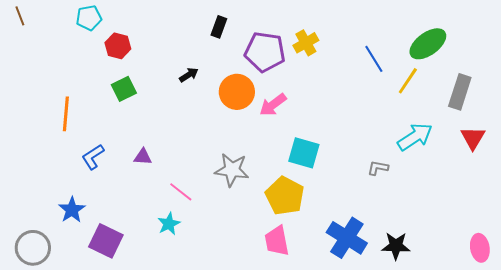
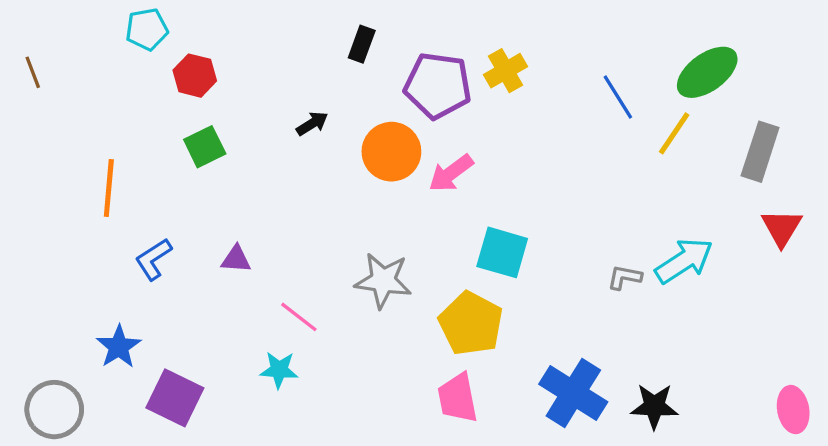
brown line: (20, 16) -> (33, 72), moved
cyan arrow: (415, 137) -> (684, 261), moved
cyan star: (169, 224) -> (279, 370), turned 30

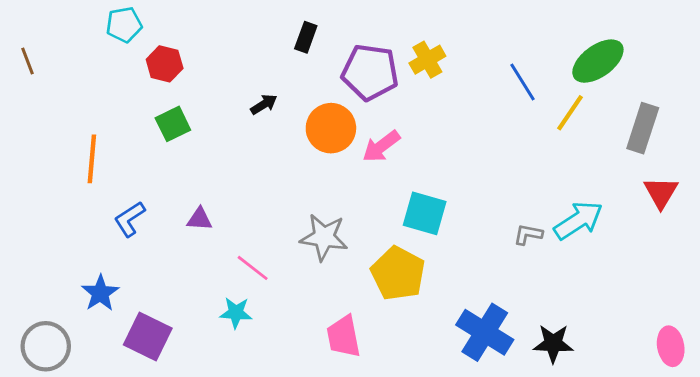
pink trapezoid: (458, 398) -> (344, 336), moved

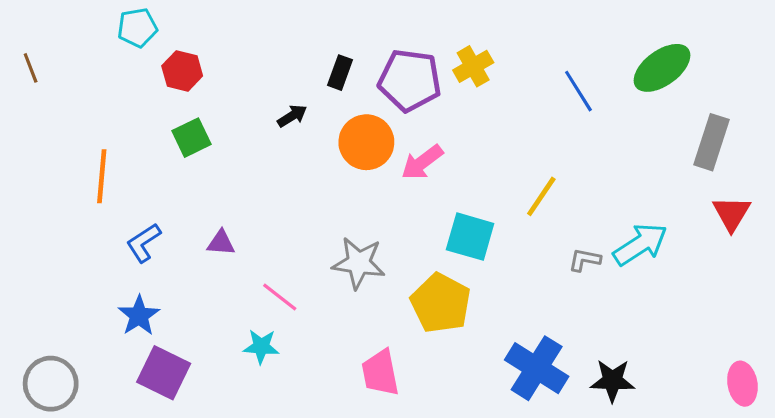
black rectangle: (306, 37) -> (340, 73), moved
yellow line: (570, 113) -> (541, 196), moved
blue star: (100, 293) -> (139, 316), moved

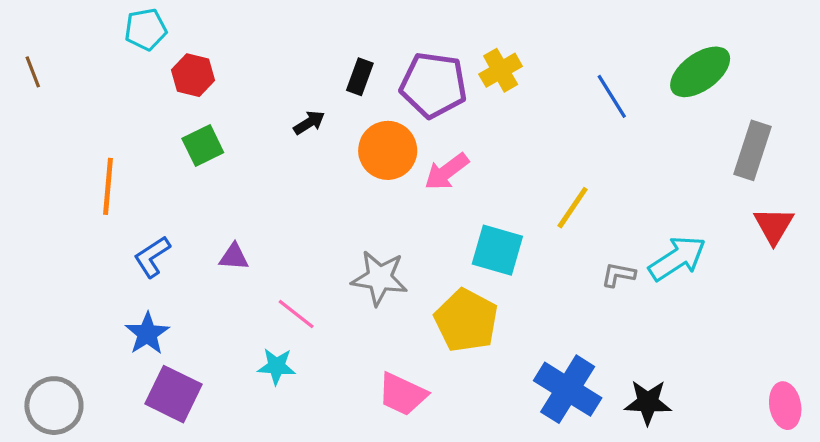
pink trapezoid: (380, 373) -> (402, 394), turned -54

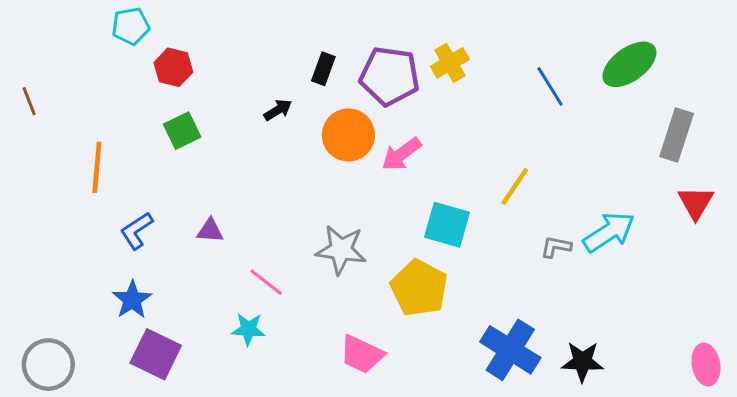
brown line: (33, 72) -> (29, 101), moved

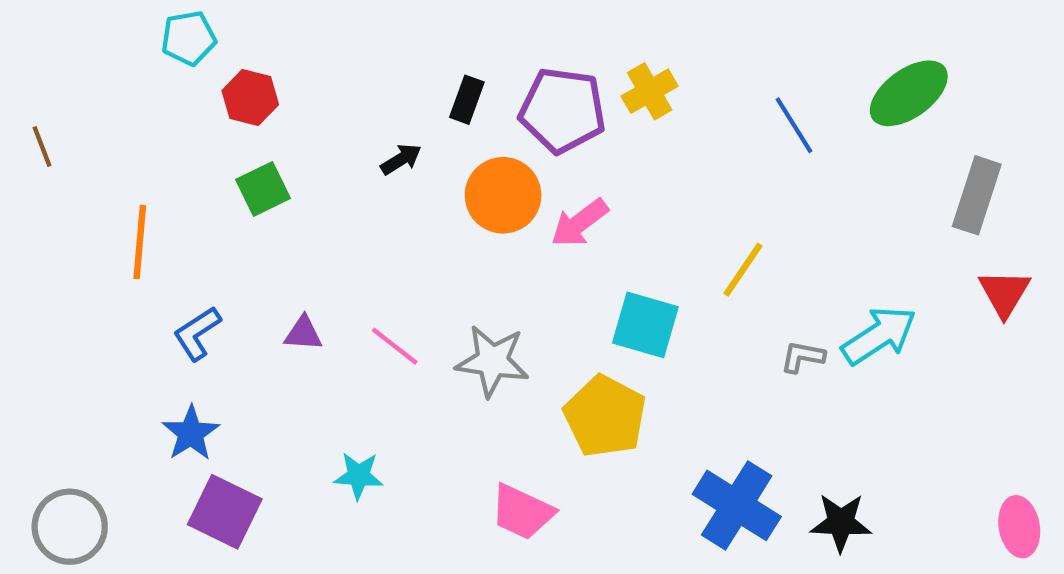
pink line: (266, 282) -> (395, 346), moved

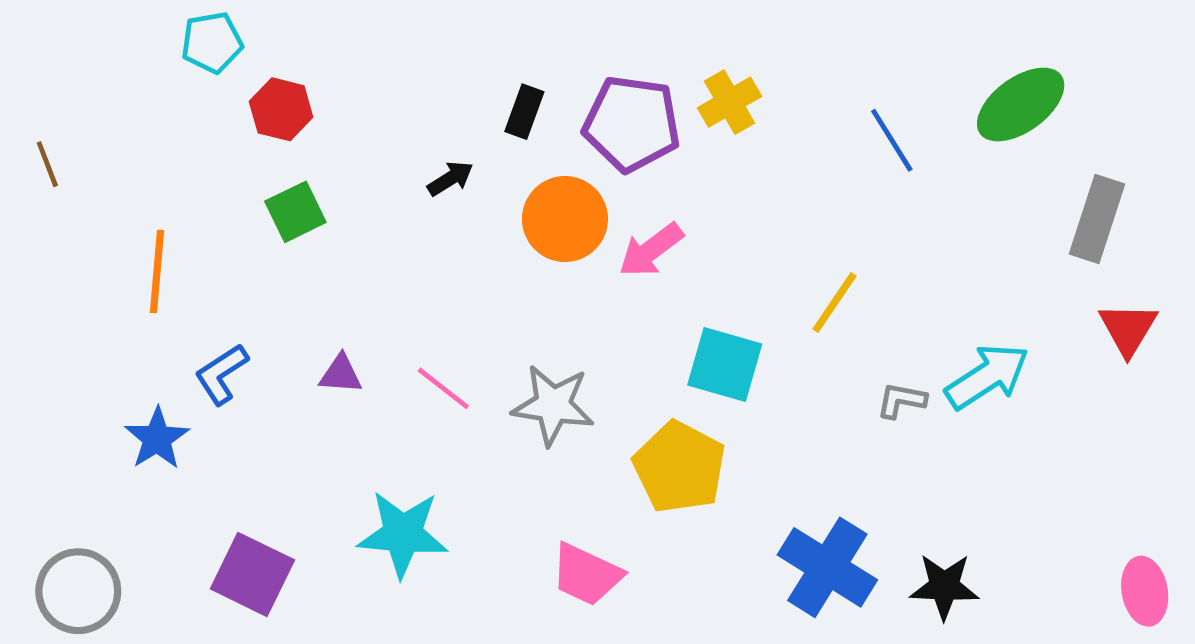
blue star: (191, 433) -> (157, 438), moved
cyan star: (359, 476) -> (403, 534), size x1.6

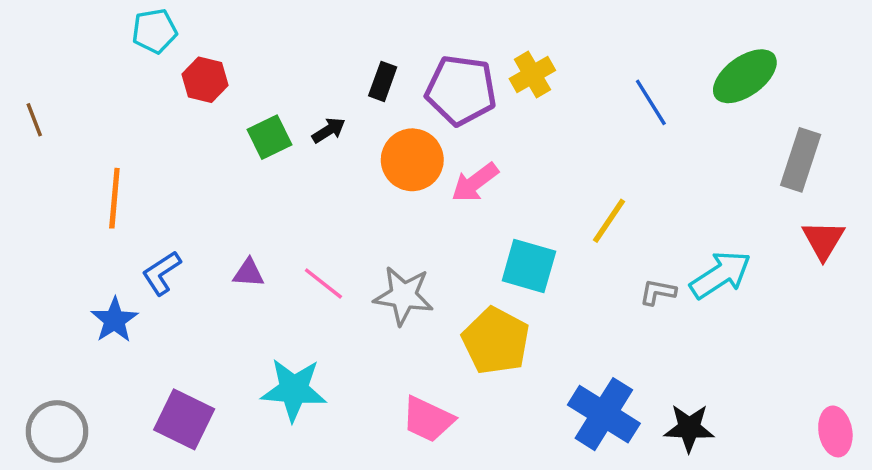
green square: (295, 212) -> (269, 137), moved

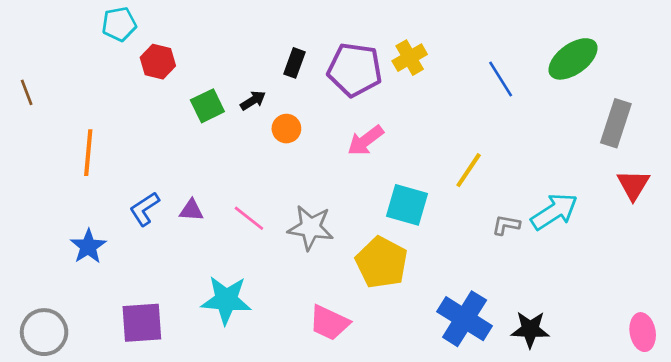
orange circle: (412, 160) -> (286, 129), moved, size x0.6
blue L-shape: (161, 273) -> (144, 209), moved
purple square: (184, 419) -> (142, 323), turned -30

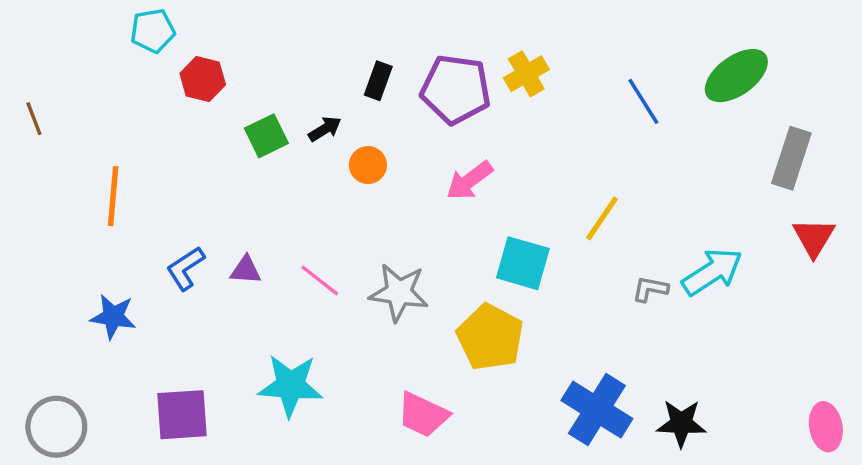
blue star: (88, 246) -> (113, 317), turned -30

